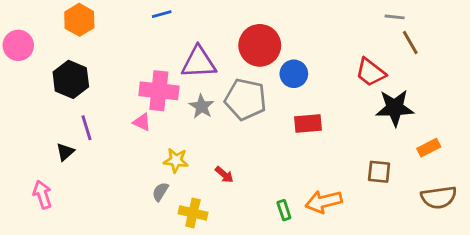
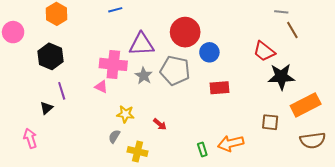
orange rectangle: (429, 148) -> (306, 105), size x1.8

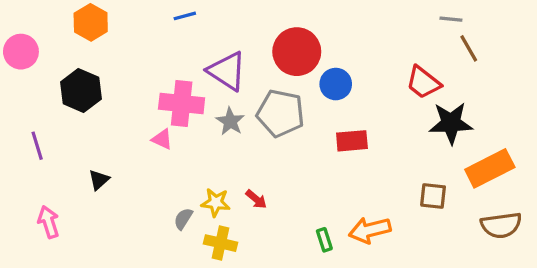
purple triangle: (142, 44) -> (227, 71), turned 36
purple line: (62, 91) -> (37, 146), moved
black triangle: (46, 108) -> (99, 180), moved
yellow star: (125, 114) -> (216, 202), moved

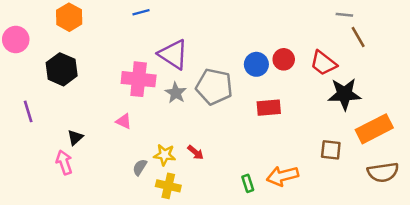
red circle: (297, 52) -> (284, 59), moved, size x0.6
pink triangle: (162, 139) -> (124, 121), moved
pink arrow: (49, 222) -> (64, 162), moved

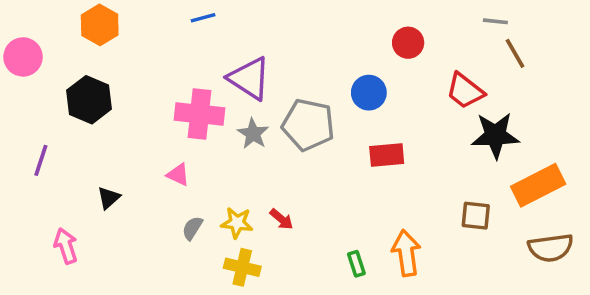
red circle: (284, 59) -> (408, 43), moved
purple line: (28, 111) -> (41, 160), turned 35
pink arrow: (64, 162) -> (66, 246), moved
gray semicircle: (140, 167) -> (192, 228), moved
orange arrow: (282, 176) -> (406, 253), turned 96

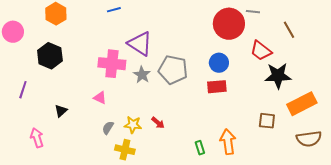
gray line: (495, 21) -> (253, 12), moved
red circle: (408, 43) -> (229, 24), size x1.8
blue circle: (369, 93) -> (219, 63), moved
yellow cross: (242, 267) -> (125, 150), moved

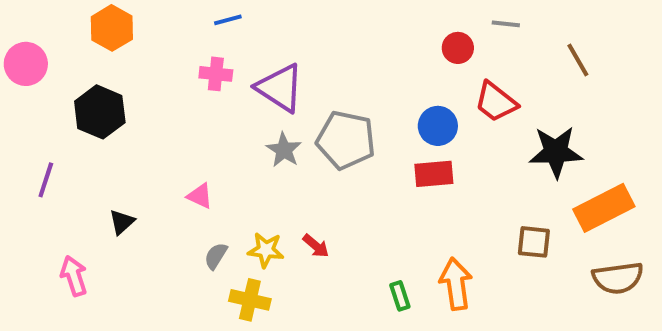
red circle: (229, 24) -> (458, 48), size x0.5
red trapezoid: (261, 51) -> (496, 102), moved
pink cross: (112, 64) -> (216, 74), moved, size x0.6

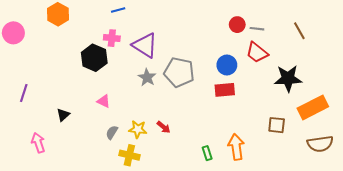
gray line: (506, 24) -> (257, 29), moved
black hexagon: (100, 112) -> (94, 58), moved

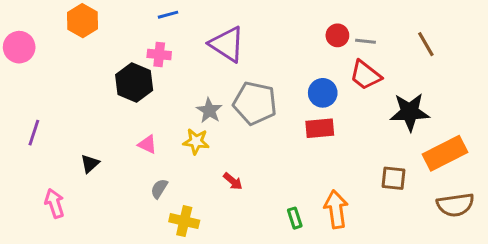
purple triangle: (145, 45) -> (227, 44), moved
yellow star: (138, 129) -> (196, 141), moved

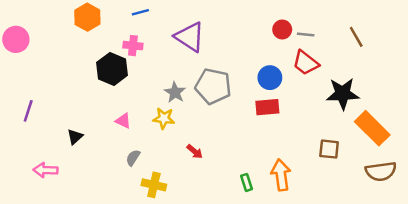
orange hexagon: (83, 21) -> (87, 17), moved
orange rectangle: (445, 153) -> (372, 128), turned 72
pink arrow: (55, 203) -> (45, 170), turned -70

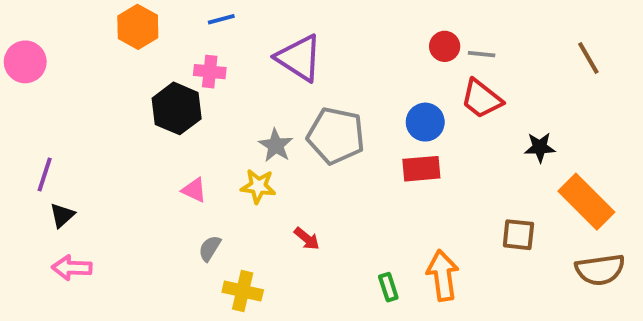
brown line: (356, 37) -> (588, 58), moved
black star: (343, 94) -> (540, 147), size x0.6
black triangle: (75, 137) -> (62, 215), moved

